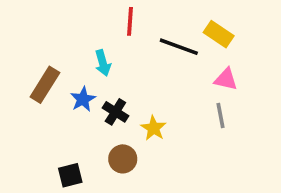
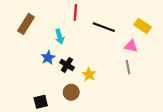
yellow rectangle: (219, 34) -> (143, 26), moved
brown rectangle: (45, 85) -> (26, 24), moved

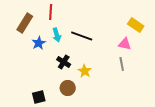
red line: (75, 12) -> (51, 12), moved
black line: (104, 27) -> (82, 36), moved
blue star: (48, 58) -> (39, 43), moved

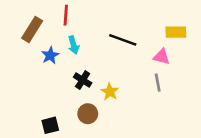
yellow rectangle: (136, 25) -> (176, 32), turned -35
black line: (82, 36) -> (123, 40), moved

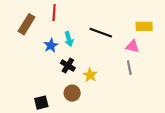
cyan arrow: (74, 45) -> (69, 39), moved
blue star: (50, 55) -> (51, 45), moved

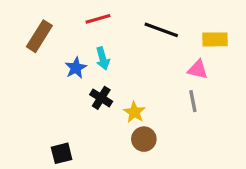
red line: (54, 13) -> (98, 19), moved, turned 70
black line: (101, 33) -> (161, 30), moved
brown circle: (72, 93) -> (144, 139), moved

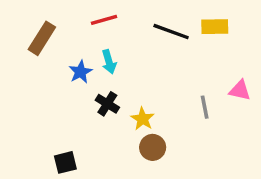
yellow rectangle: (215, 39) -> (215, 27), moved
pink triangle: (198, 69) -> (240, 90), moved

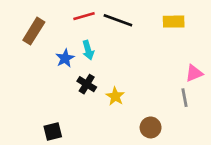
black line: (171, 32) -> (118, 20), moved
pink triangle: (240, 90) -> (194, 73), turned -36
gray line: (205, 107) -> (184, 98), moved
brown circle: (153, 147) -> (151, 127), moved

